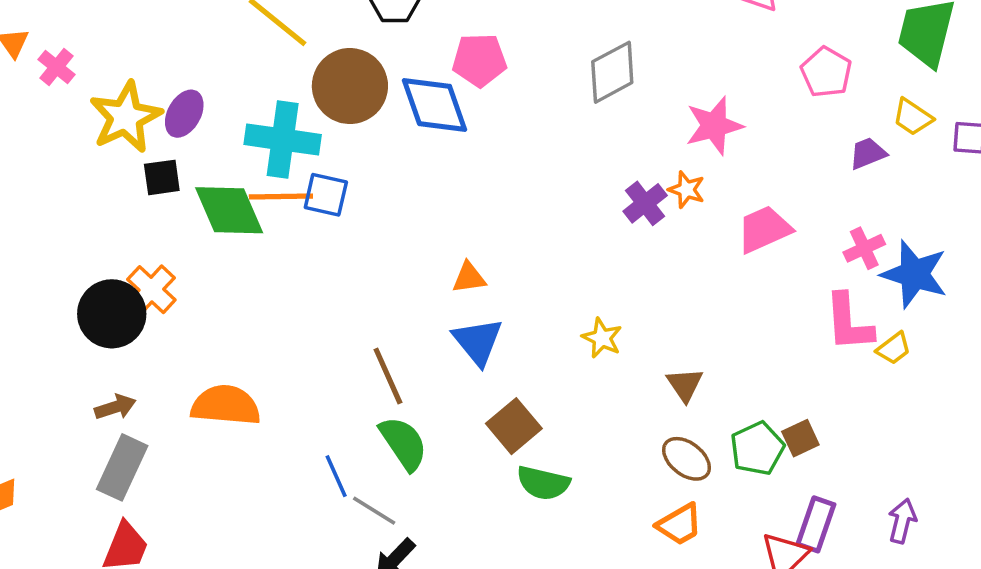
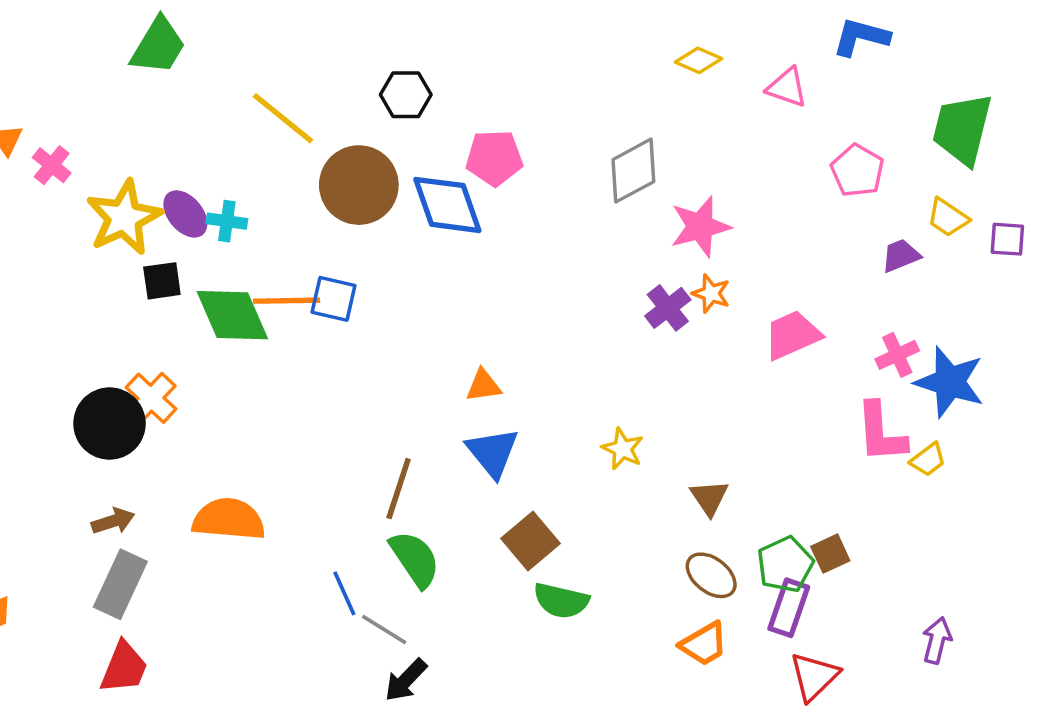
purple ellipse: (184, 114) -> (185, 214), turned -69
pink star: (714, 126) -> (700, 227), moved
cyan cross: (283, 140) -> (227, 221), moved, size x0.5
brown line: (388, 376) -> (399, 489), turned 42
purple rectangle: (816, 524) -> (789, 608), moved

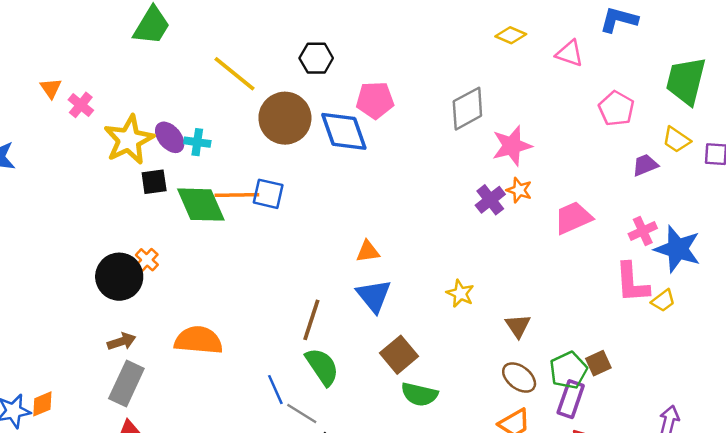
orange cross: (151, 398) -> (147, 260), size x0.7

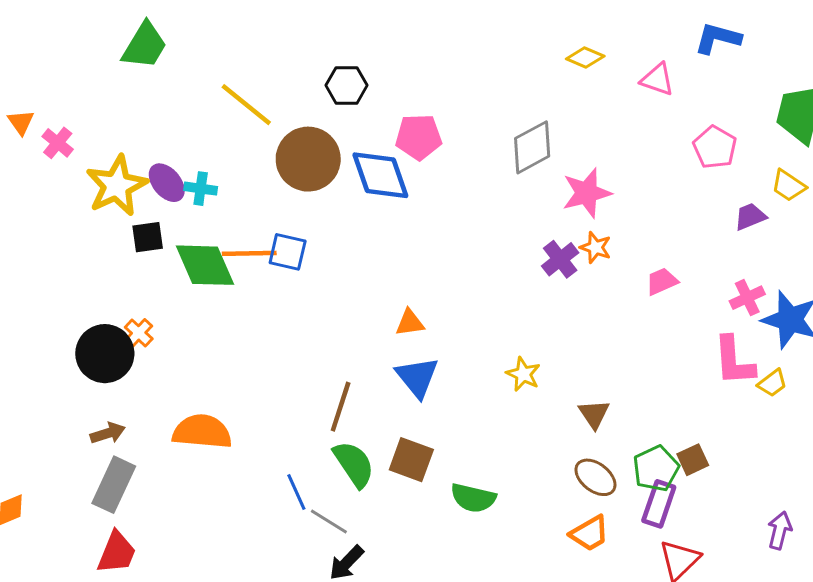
pink trapezoid: (573, 218) -> (662, 281), size x0.7
brown square: (399, 355) -> (411, 460), moved, turned -30

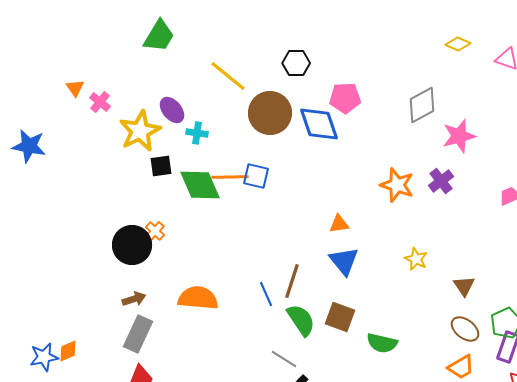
purple ellipse: (167, 183) -> (172, 110), moved
orange star: (595, 247) -> (397, 185), moved, size x1.6
blue line: (296, 492) -> (266, 294), moved

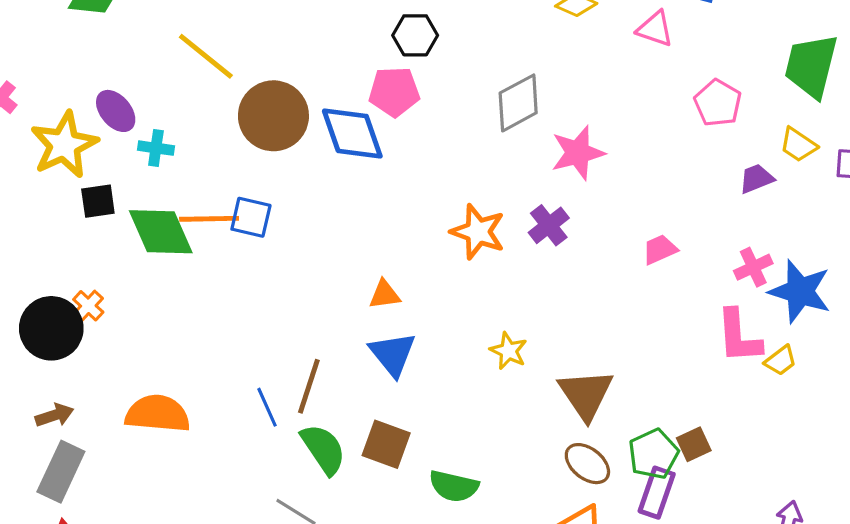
black hexagon: (296, 63) -> (415, 35), moved
brown triangle: (464, 286) -> (586, 394), size x1.6

